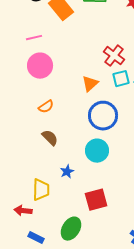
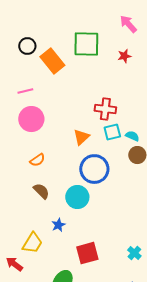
red cross: (114, 56) -> (105, 109), turned -30
cyan circle: (97, 151) -> (77, 197), moved
yellow trapezoid: (41, 190) -> (32, 243), turned 30
red arrow: (23, 211) -> (14, 264), turned 30

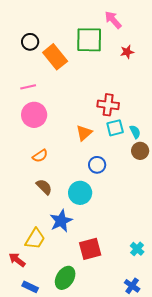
pink arrow: (128, 24) -> (113, 20), moved
cyan semicircle: (132, 136) -> (135, 132), turned 40
blue circle: (94, 169) -> (97, 165), size x0.6
blue star: (58, 225) -> (61, 221), size x1.6

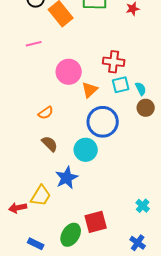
pink circle: (34, 115) -> (69, 72), moved
blue circle: (97, 165) -> (103, 122), size x1.8
red square: (90, 249) -> (96, 222), moved
red arrow: (17, 260) -> (18, 208), moved, turned -48

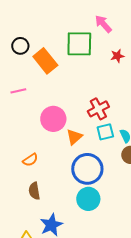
red cross: (114, 62) -> (98, 109), turned -35
brown semicircle: (50, 144) -> (34, 191), turned -144
cyan circle: (86, 150) -> (88, 199), moved

